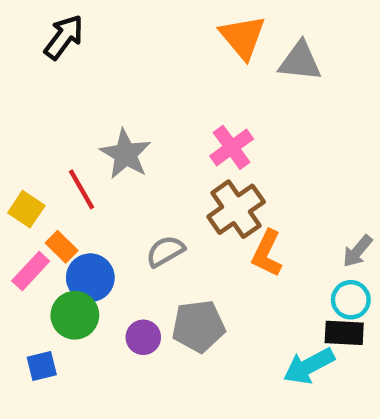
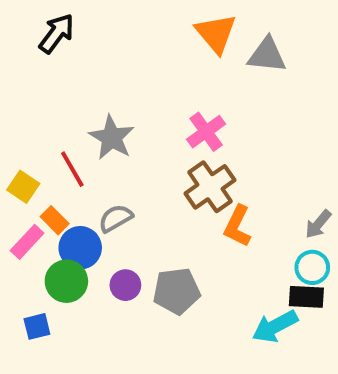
gray semicircle: (165, 251) -> (116, 218), moved
purple circle: (143, 337) -> (125, 285), moved

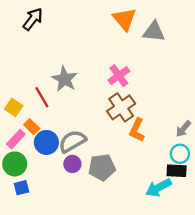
gray semicircle: (116, 218) -> (72, 141), moved, size x1.4
green circle: (66, 281) -> (15, 164), moved

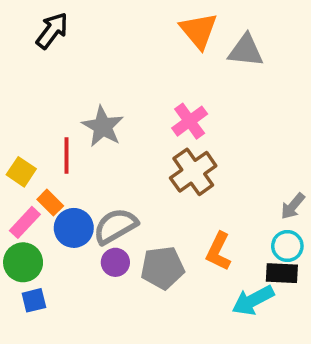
red line: (42, 97) -> (67, 155), turned 30
orange L-shape: (137, 130) -> (219, 251), moved

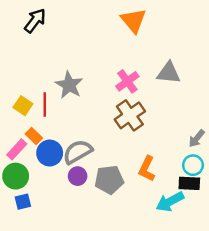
gray triangle: (246, 50) -> (169, 73), moved
yellow square: (21, 172) -> (23, 106), moved

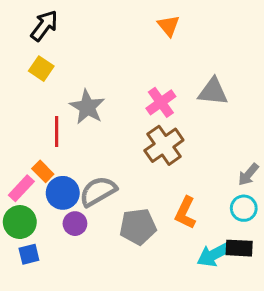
orange triangle: (133, 21) -> (169, 26), size x0.7
yellow square: (23, 106) -> (41, 69), moved
purple circle: (78, 176) -> (75, 224), moved
black rectangle: (189, 183) -> (239, 248), moved

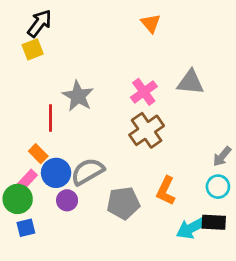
yellow square: (41, 69) -> (33, 49), moved, turned 35
pink rectangle: (21, 188) -> (26, 181), moved

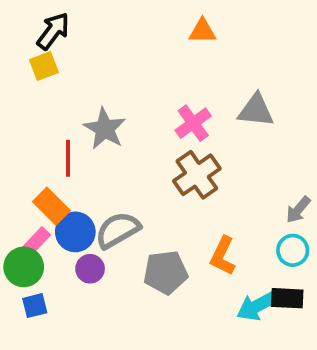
orange triangle: (151, 23) -> (202, 31), turned -50
orange rectangle: (38, 154) -> (51, 206), size x1.4

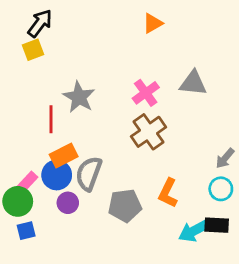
orange triangle: (202, 31) -> (153, 23), turned -30
orange rectangle: (51, 206) -> (64, 155), moved, turned -72
gray semicircle: (118, 230) -> (89, 174), turned -40

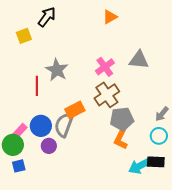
black arrow: (40, 23) -> (47, 17), moved
orange rectangle: (64, 155) -> (75, 110), moved
gray pentagon: (125, 206) -> (122, 119), moved

